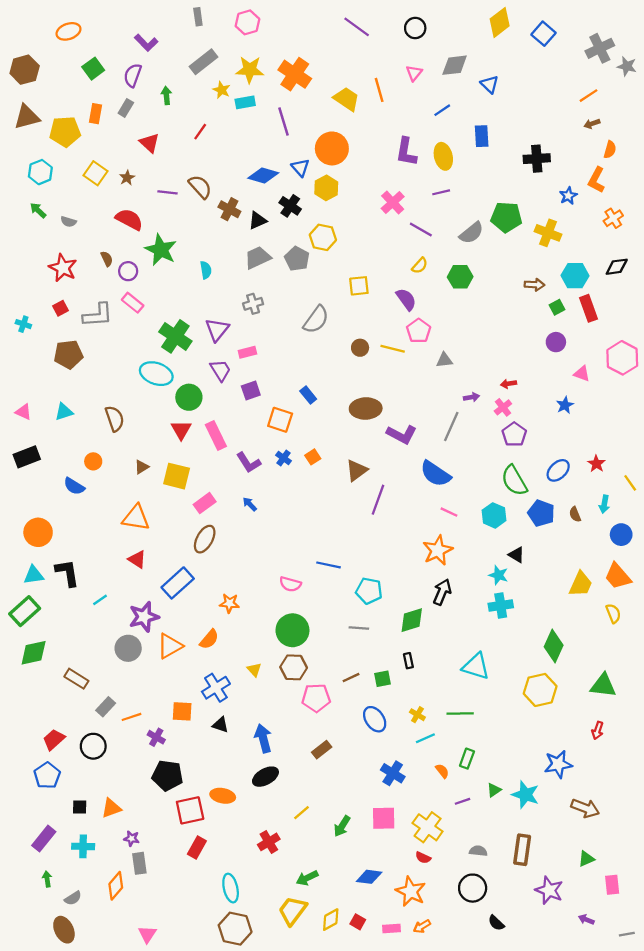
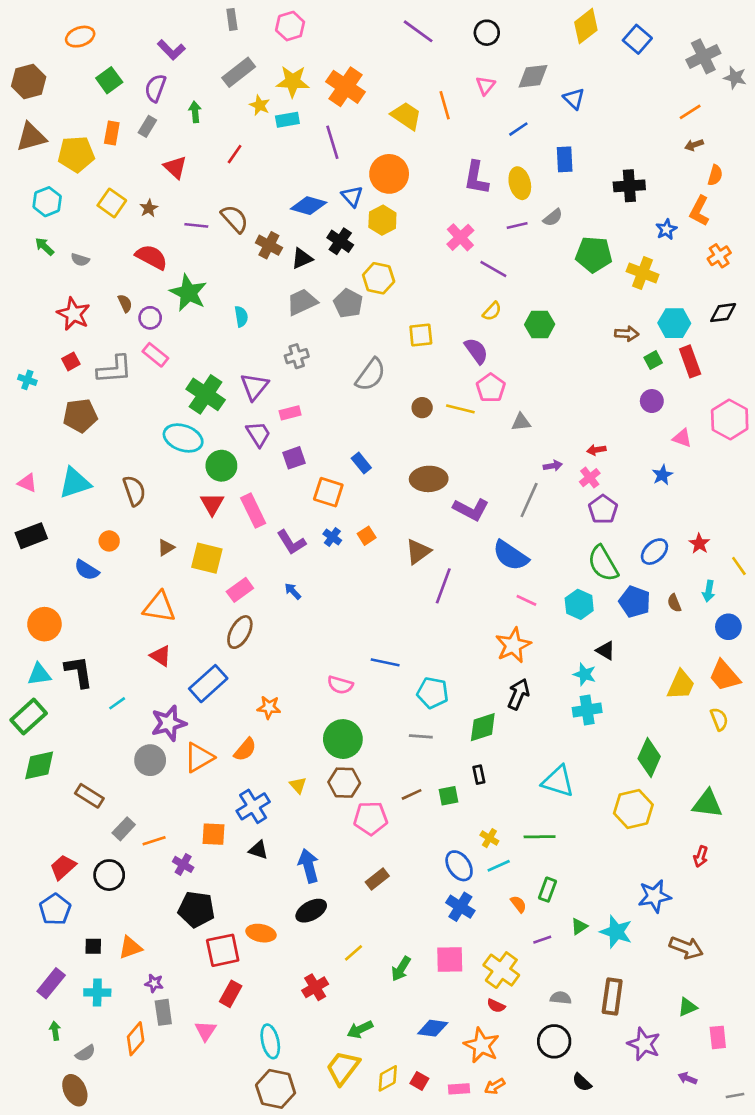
gray semicircle: (471, 233) -> (553, 217), moved, size x0.7
cyan triangle: (64, 412) -> (75, 483), size x1.5
blue ellipse: (375, 719) -> (459, 866), moved
pink triangle: (147, 934) -> (206, 1031), moved

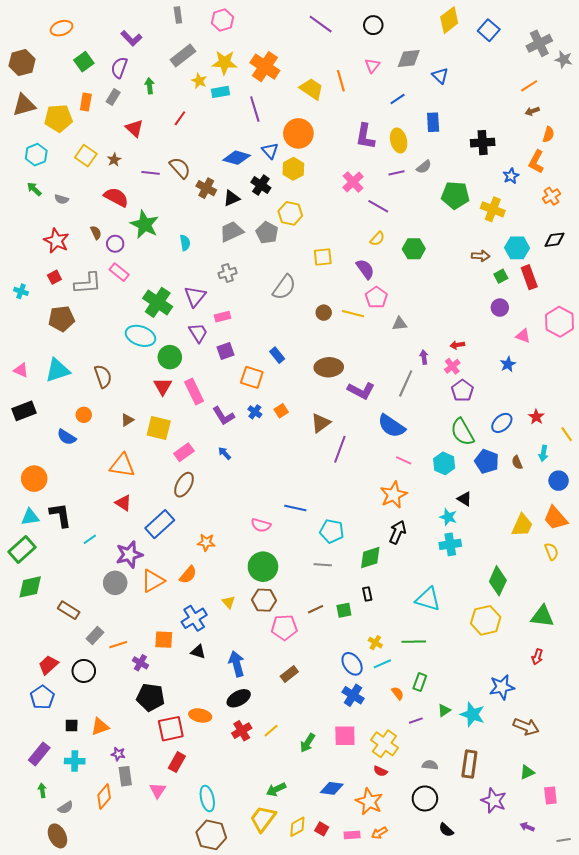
purple arrow: (553, 466) -> (424, 357), turned -88
red cross: (315, 987) -> (242, 731), moved

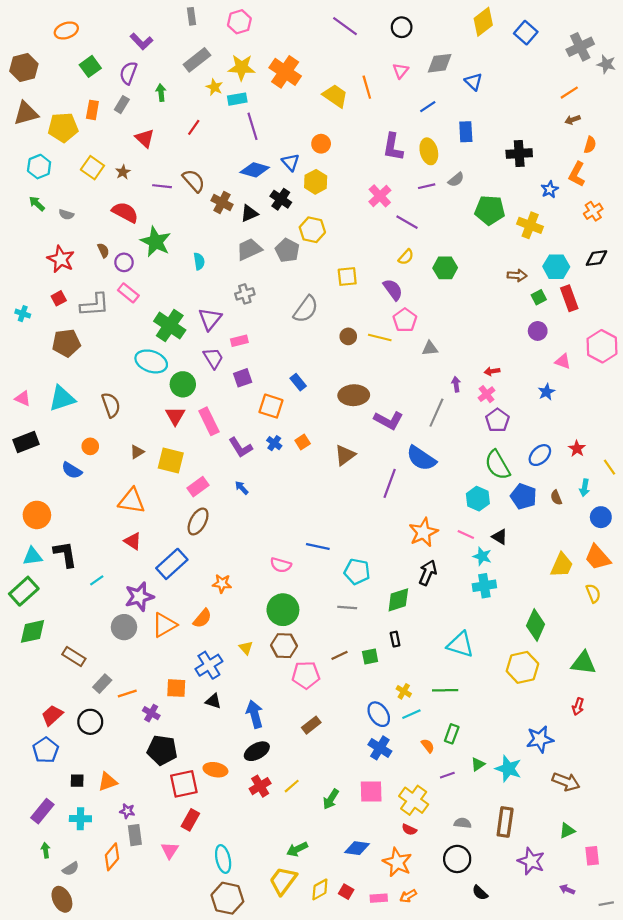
purple line: (255, 109) -> (252, 126), moved
orange circle: (298, 133) -> (321, 144), size x0.6
purple line: (340, 449) -> (390, 483), moved
pink line: (404, 460) -> (466, 535), moved

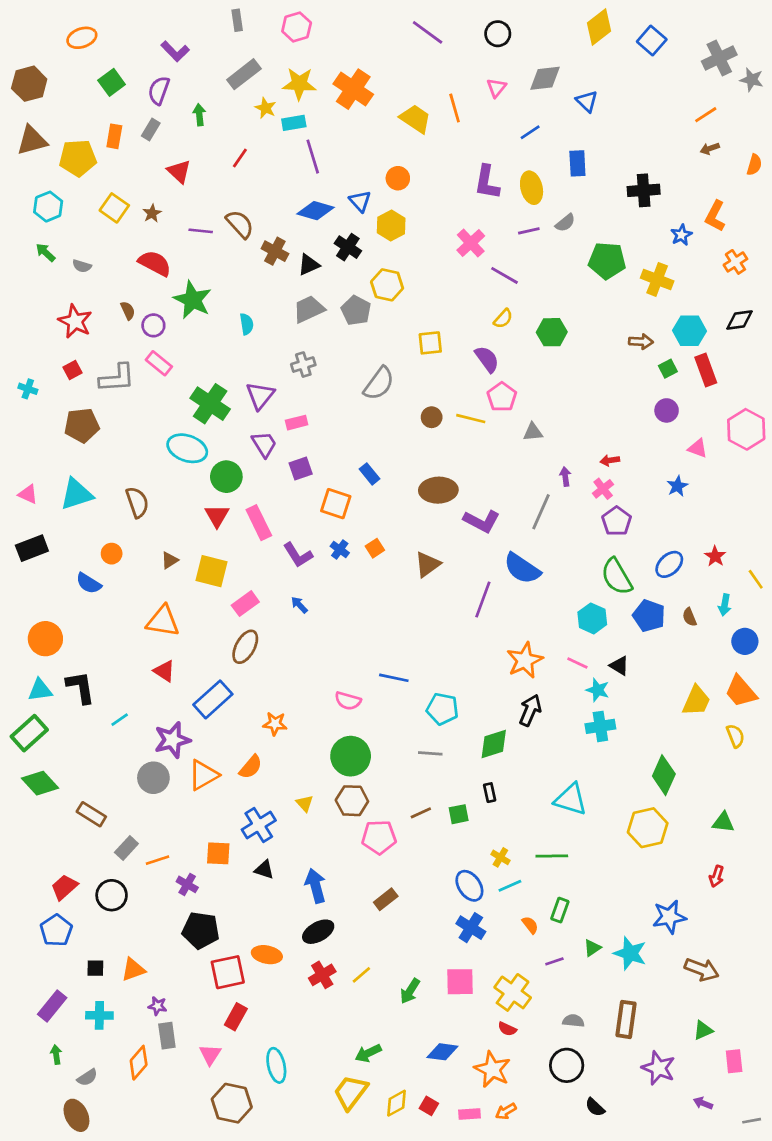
orange semicircle: (590, 145) -> (754, 165), moved
green diamond: (33, 631) -> (40, 783), turned 60
green triangle: (583, 663) -> (723, 822), size x0.7
brown hexagon: (227, 898) -> (232, 1103), moved

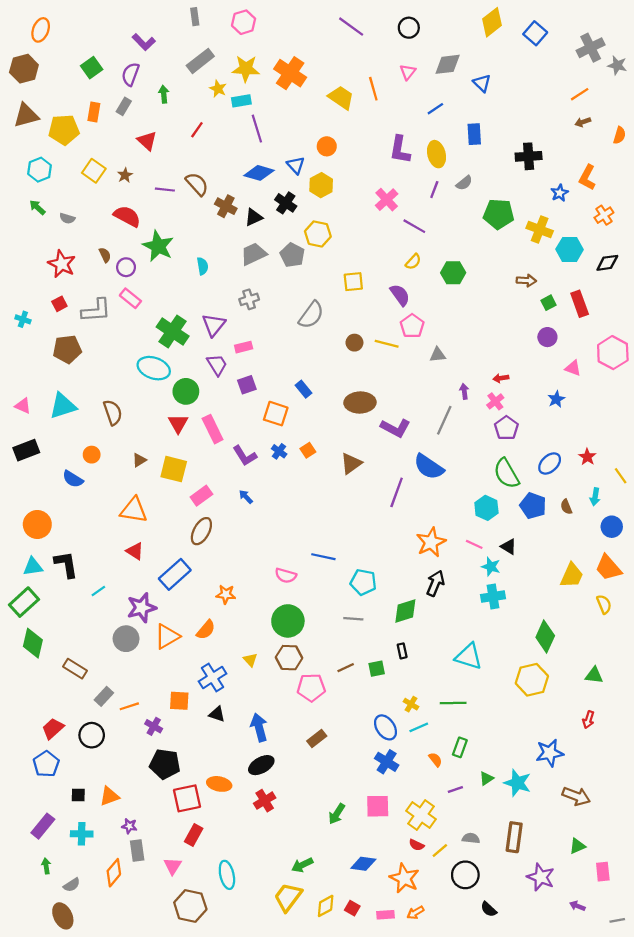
orange ellipse: (82, 38) -> (41, 30), moved, turned -50
purple line: (529, 231) -> (434, 190), turned -56
cyan hexagon: (690, 331) -> (570, 249), moved
green diamond: (40, 783) -> (33, 643), turned 56
yellow line: (361, 975) -> (440, 850), moved

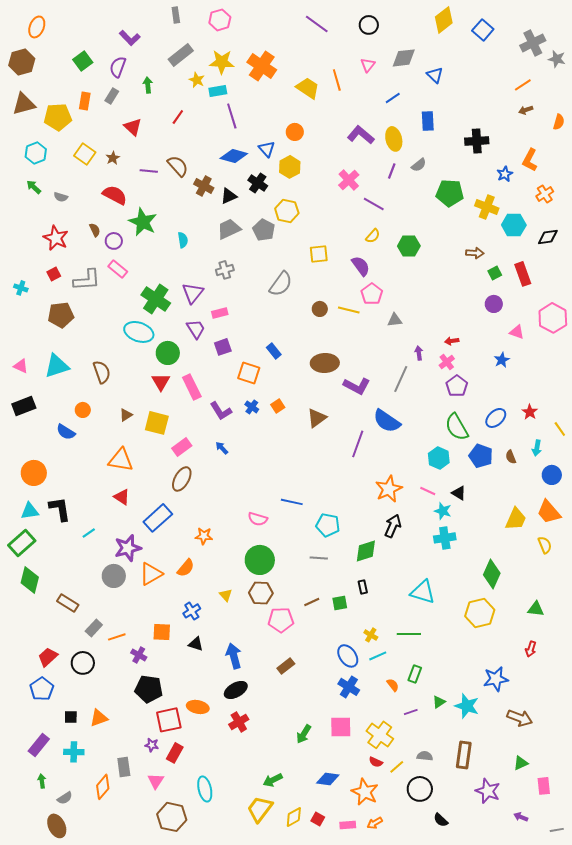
purple L-shape: (400, 150) -> (361, 135), turned 120
blue cross: (213, 678) -> (192, 611), size x0.7
purple star: (129, 826) -> (152, 745), moved

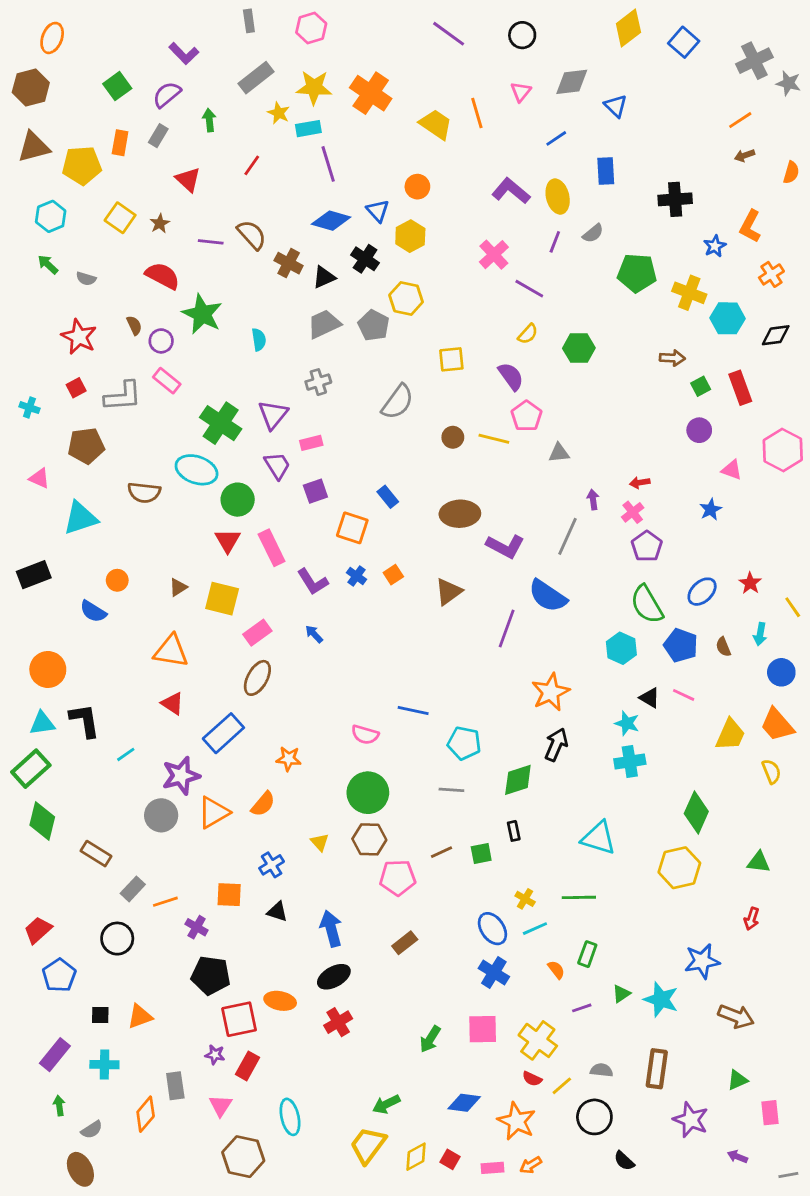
purple semicircle: (118, 67) -> (167, 95), turned 30
pink triangle: (21, 366) -> (39, 478), moved
brown semicircle: (102, 372) -> (144, 492), moved, turned 115
pink line: (428, 491) -> (684, 695), moved
red trapezoid: (48, 657) -> (38, 930), moved

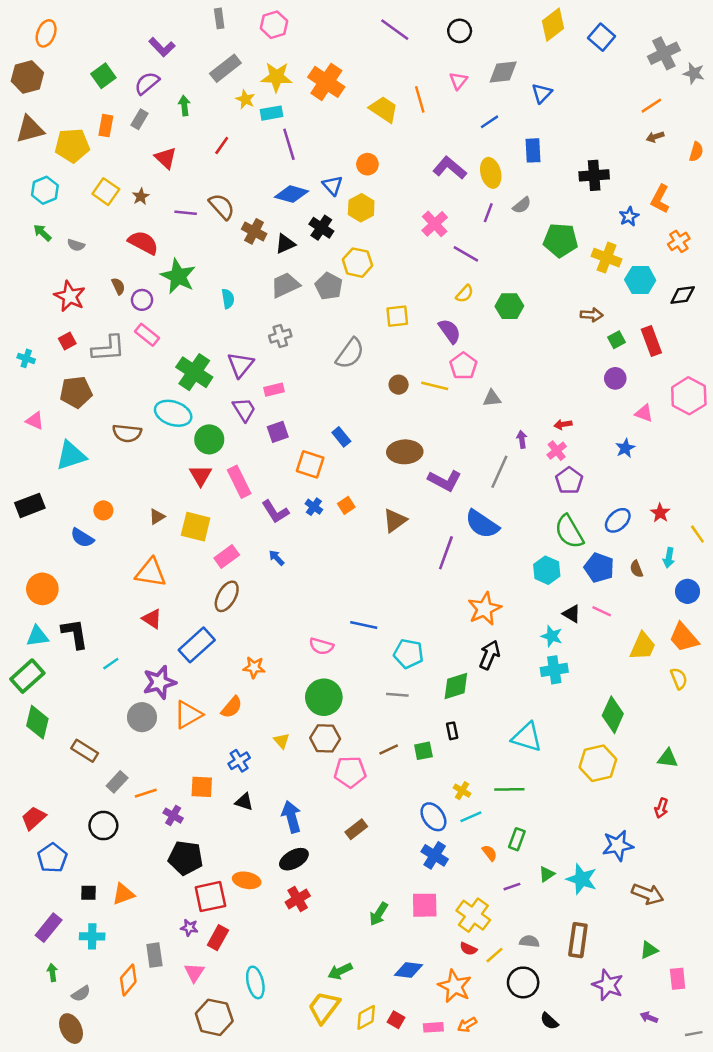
blue triangle: (616, 106) -> (542, 93), turned 30

